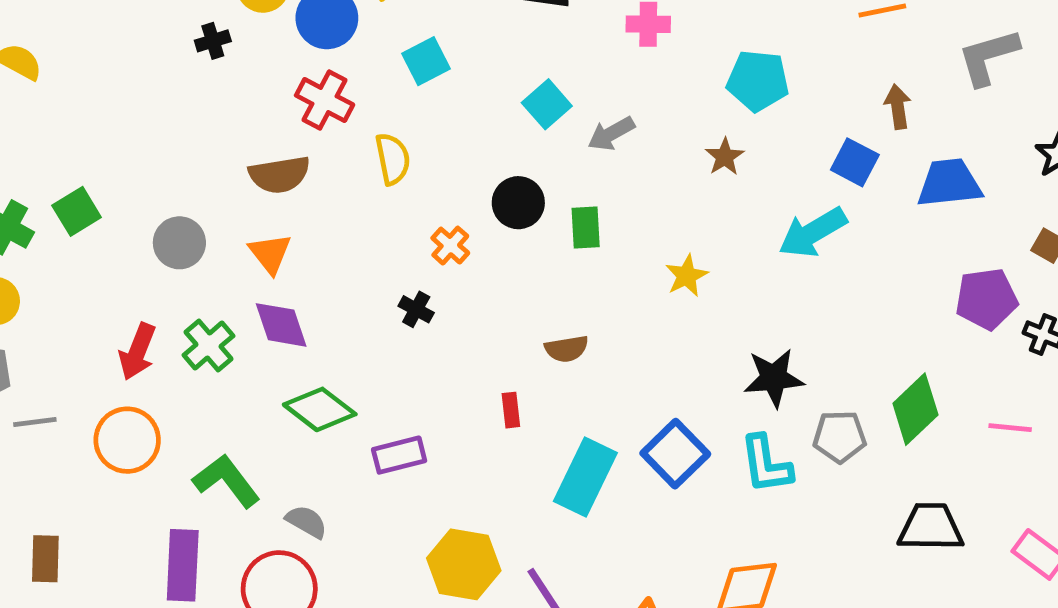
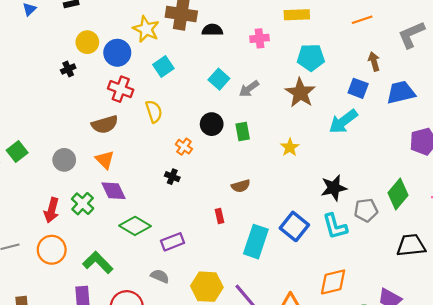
brown star: (725, 157) -> (300, 93), size x1.8
gray semicircle: (306, 522) -> (160, 276), moved

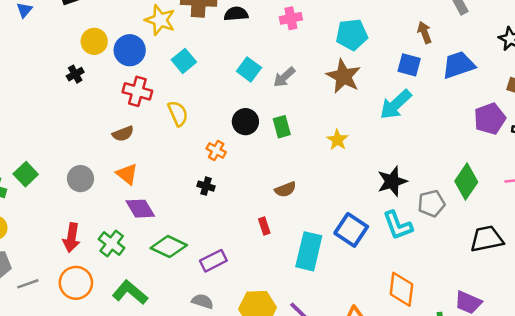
brown semicircle: (105, 124) -> (123, 134), size x0.7
green cross: (83, 204) -> (112, 243), moved
orange diamond: (333, 282) -> (401, 289), turned -64

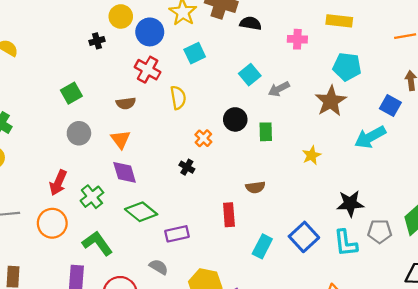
green square: (26, 174) -> (71, 93), moved
red rectangle: (264, 226) -> (229, 215), size x1.5
cyan rectangle: (309, 251) -> (262, 246), size x0.7

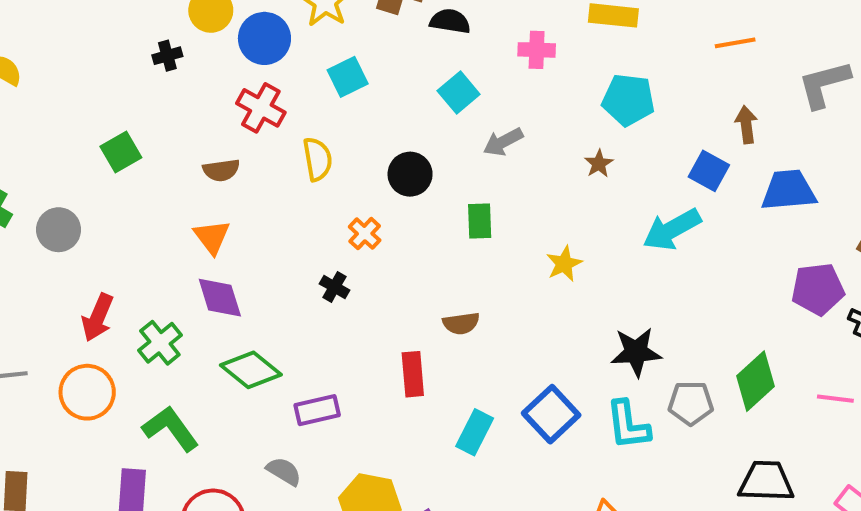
cyan square: (250, 75) -> (459, 92), moved
brown star: (331, 101) -> (599, 164), size x0.5
black circle: (235, 119) -> (410, 174), moved
gray circle: (79, 133) -> (59, 230), moved

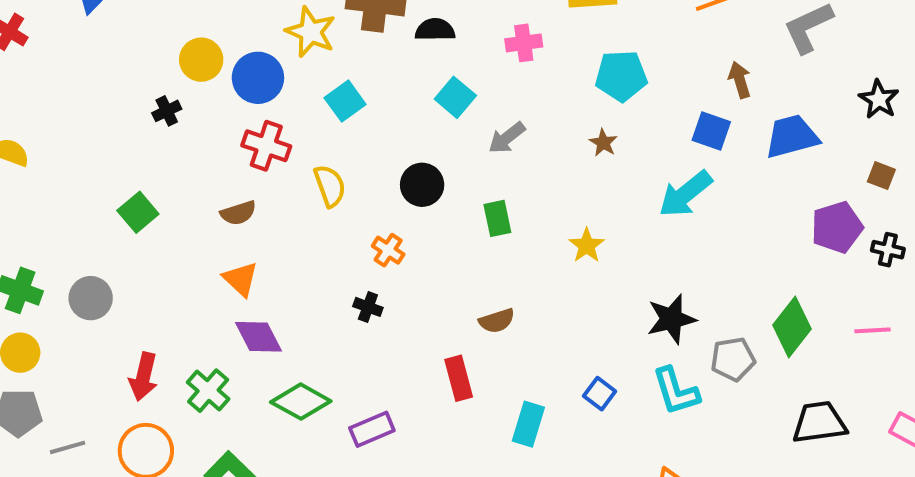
blue square: (551, 414) -> (600, 394), size x0.6

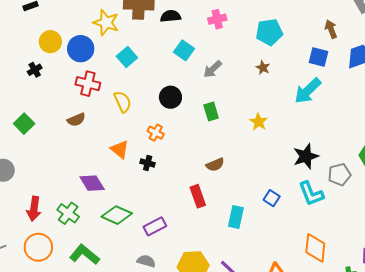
orange triangle: (241, 279) -> (120, 149), moved

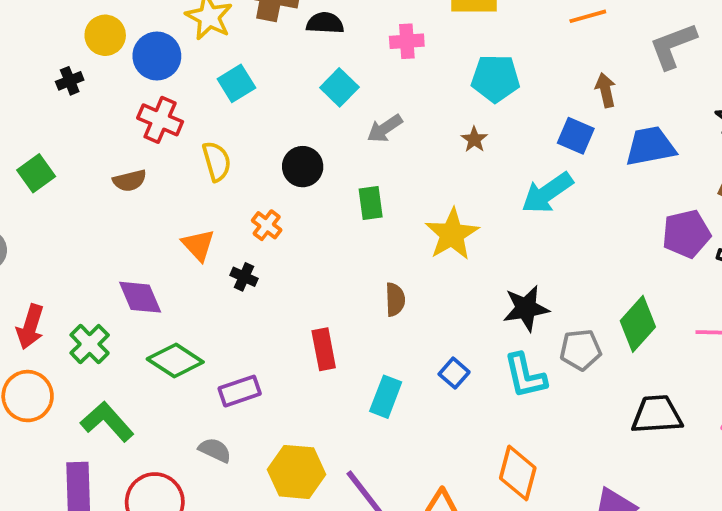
yellow star: (259, 122) -> (452, 234), size x1.6
brown semicircle: (215, 165) -> (395, 300), moved, turned -78

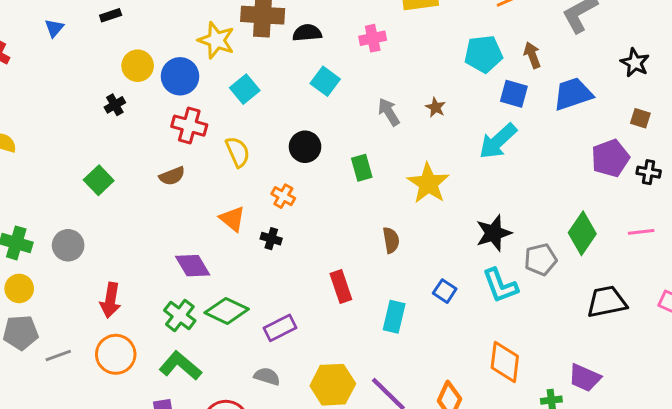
cyan pentagon: (495, 78) -> (483, 54), moved
gray arrow: (385, 129) -> (389, 112), moved, turned 100
green cross: (90, 344) -> (180, 316), moved

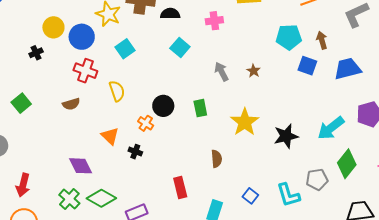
cyan arrow: (498, 141) -> (331, 128), moved
black circle: (305, 147) -> (163, 106), moved
black star: (494, 233) -> (286, 136), moved

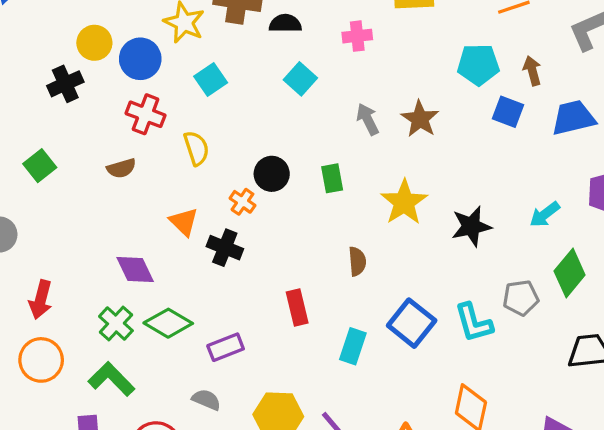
black cross: (36, 53) -> (65, 84), size x1.5
brown star: (254, 71) -> (420, 119), size x1.6
cyan arrow: (331, 128) -> (545, 214), size x0.7
black cross: (135, 152) -> (225, 248), size x1.5
blue square: (250, 196) -> (412, 323), size x1.8

